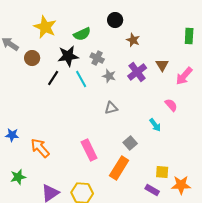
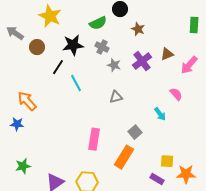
green semicircle: (82, 34) -> (98, 23), moved
brown triangle: (162, 65) -> (167, 54), turned 40
cyan line: (81, 79) -> (76, 83), moved
orange arrow: (40, 148) -> (27, 101), moved
pink rectangle: (89, 150) -> (94, 139), turned 35

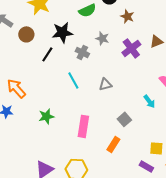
gray cross: (102, 47) -> (82, 52), moved
gray star: (114, 65) -> (102, 38), moved
cyan line: (76, 83) -> (73, 80), moved
orange rectangle: (124, 157) -> (113, 144), size x0.7
green star: (23, 166) -> (46, 116), moved

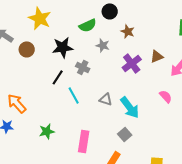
gray star: (102, 38) -> (103, 45), moved
black line: (47, 54) -> (58, 77), moved
gray triangle: (105, 84) -> (106, 99), turned 32
cyan arrow: (149, 101) -> (130, 107), moved, size x1.6

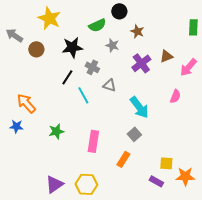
pink semicircle: (166, 96) -> (175, 96), turned 64
gray triangle: (106, 99) -> (109, 85), moved

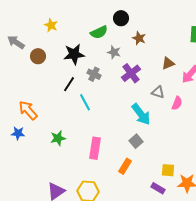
yellow star: (49, 18) -> (51, 25), size x0.6
purple cross: (141, 63) -> (131, 73), moved
gray triangle: (109, 85) -> (158, 92), moved

